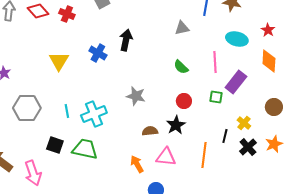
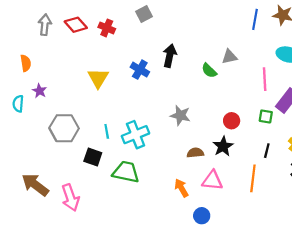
gray triangle: (182, 28) -> (229, 57), moved
green semicircle: (181, 67) -> (209, 71), moved
black line: (225, 136) -> (267, 151), moved
black square: (55, 145) -> (93, 157), moved

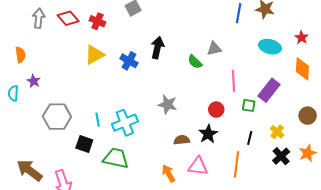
yellow triangle: (98, 78) -> (94, 55), moved, turned 30
pink line: (265, 79) -> (233, 81), moved

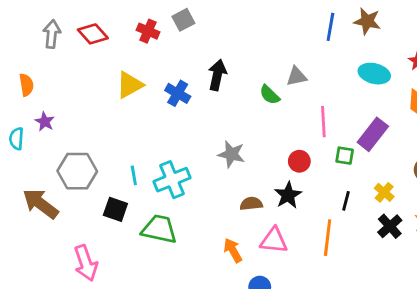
red cross: (98, 21) -> (148, 31), moved
brown arrow: (30, 170) -> (40, 204), moved

